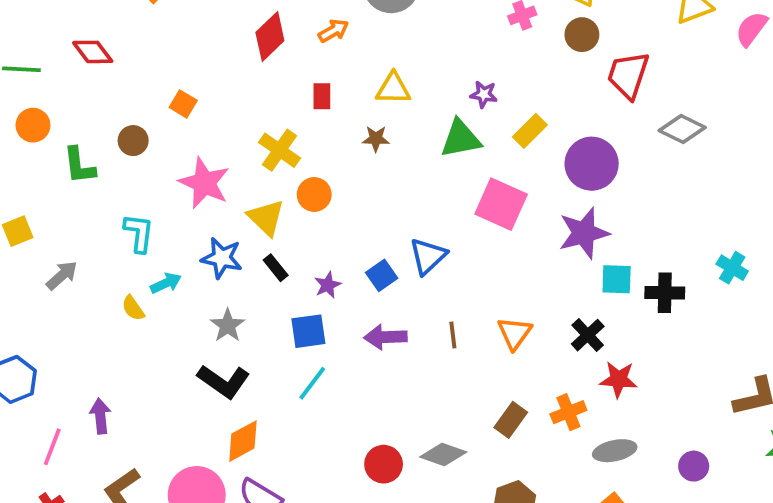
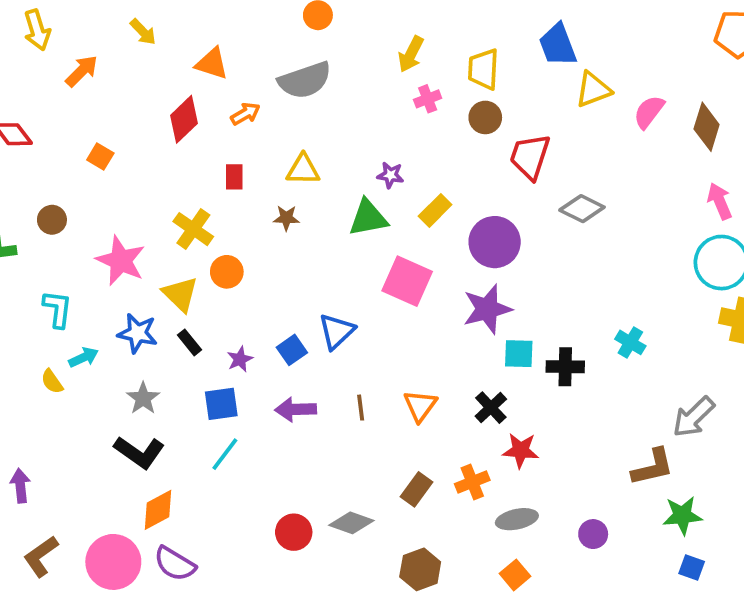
orange square: (183, 104) -> (100, 157), moved

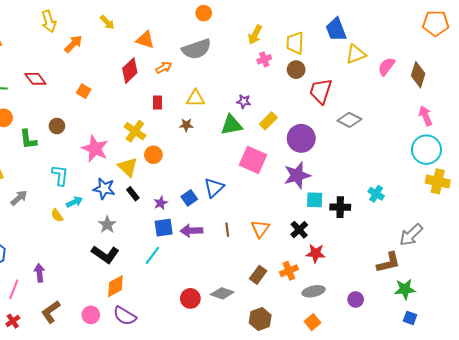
blue square: (221, 404) -> (164, 228), moved
pink circle: (113, 562) -> (91, 315), size x0.6

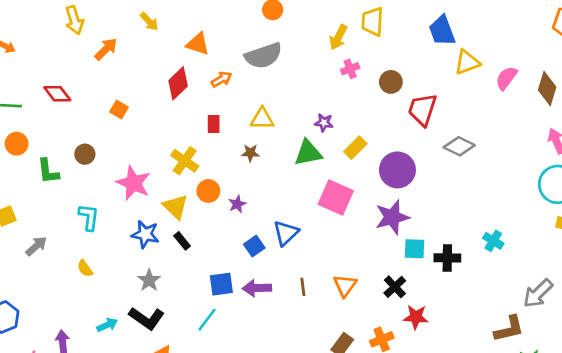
yellow trapezoid: (295, 43) -> (372, 22), moved
cyan arrow: (74, 202) -> (107, 325), moved
purple star: (161, 203) -> (237, 204), moved

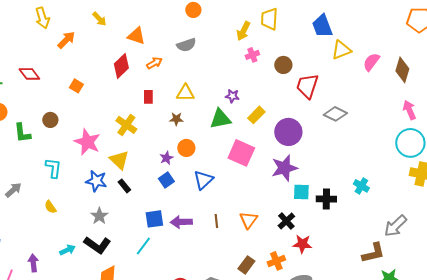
gray semicircle: (263, 56) -> (186, 45), size x0.7
orange circle: (208, 191) -> (186, 148), moved
blue square: (254, 246) -> (166, 180), moved

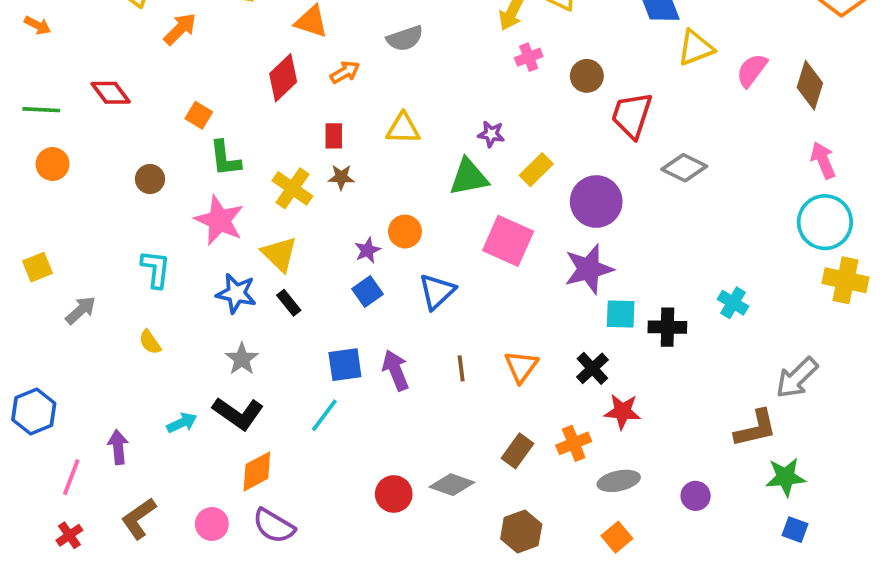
brown star: (176, 119) -> (341, 177), moved
green L-shape: (22, 133) -> (225, 158), moved
purple arrow: (181, 222) -> (396, 370), turned 70

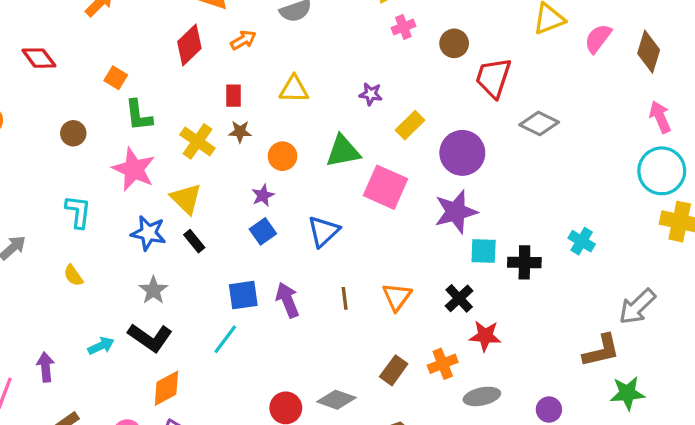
green triangle: (469, 177) -> (343, 151), moved
orange circle: (405, 232) -> (282, 156), moved

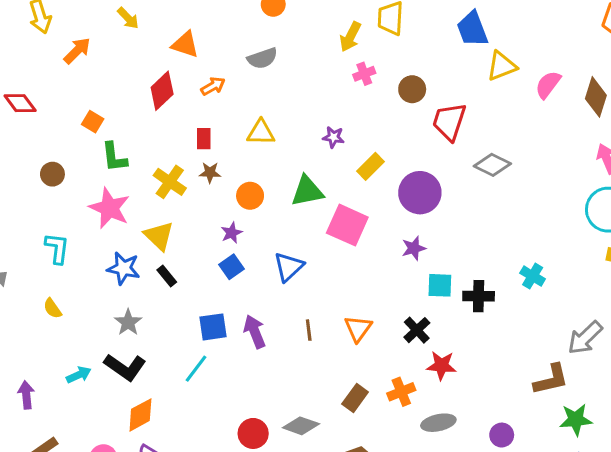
purple star: (456, 212) -> (414, 248), size x0.6

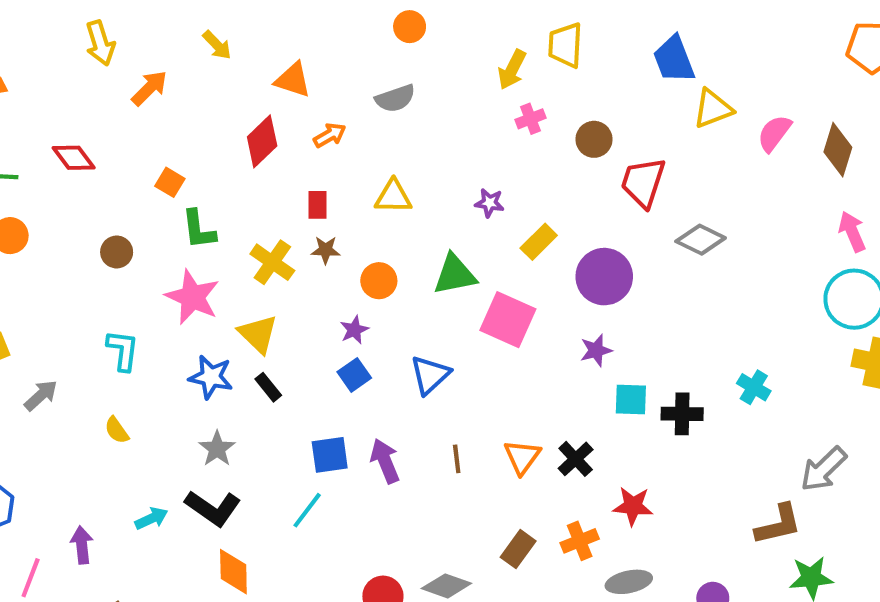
black cross: (417, 330) -> (576, 459), moved
orange diamond: (140, 415) -> (233, 572), turned -63

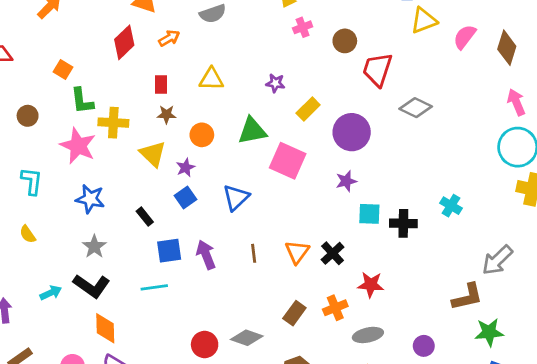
yellow cross: (272, 262) -> (113, 123), moved, turned -32
yellow triangle: (258, 334) -> (153, 154), moved
black rectangle: (268, 387) -> (145, 217), moved
cyan line: (307, 510) -> (154, 287), turned 45

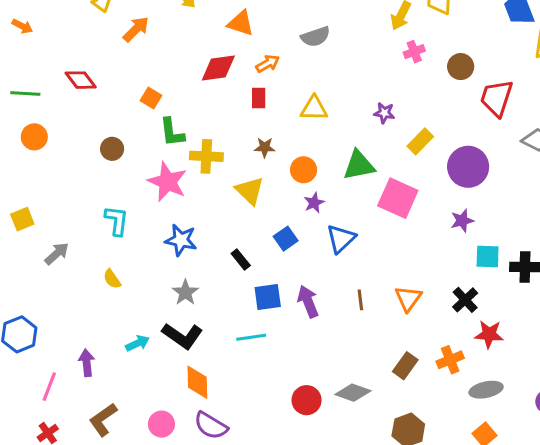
red diamond: (124, 42) -> (218, 68), turned 36
red rectangle: (161, 84) -> (259, 98), moved
purple star: (186, 168) -> (314, 203), moved
black cross: (333, 253) -> (465, 300), moved

